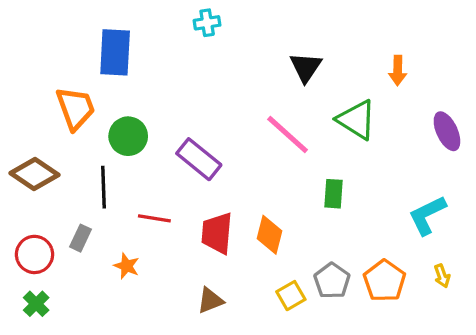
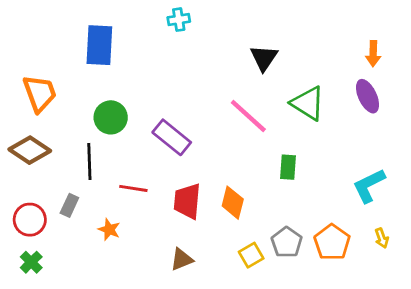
orange arrow: (398, 70) -> (373, 54), moved
orange trapezoid: (76, 108) -> (40, 93), moved
purple ellipse: (447, 131) -> (368, 96), moved

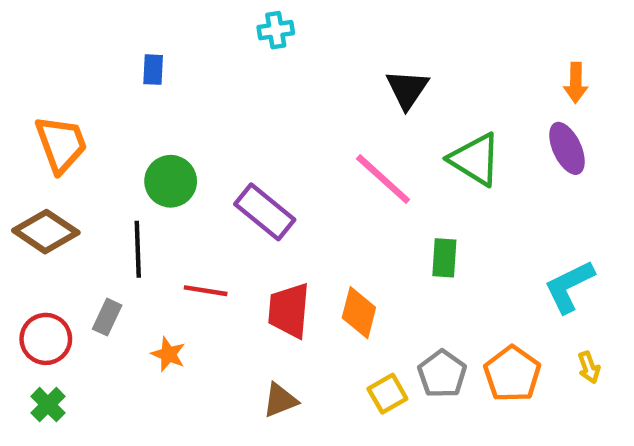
blue rectangle: (99, 45) -> (153, 70), size x0.5

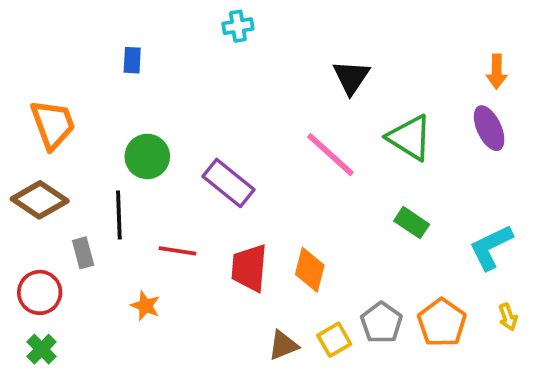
green rectangle: (444, 258) -> (412, 223), moved, turned -60
gray rectangle: (107, 317) -> (83, 253), moved, turned -40
brown triangle: (280, 400) -> (283, 345), moved

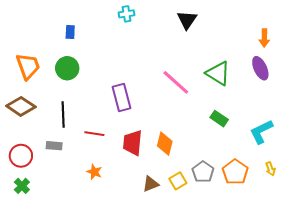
black triangle: (351, 77) -> (187, 20), moved
green circle: (147, 156) -> (67, 68), moved
purple rectangle: (228, 183) -> (122, 97), turned 36
gray rectangle: (83, 253) -> (54, 146), moved, turned -70
orange star: (145, 306) -> (94, 172), moved

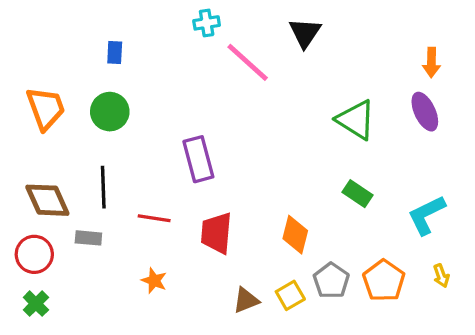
pink line: (176, 82) -> (248, 62), moved
brown diamond: (21, 106) -> (47, 200), moved, turned 32
orange diamond: (165, 144) -> (295, 235), moved

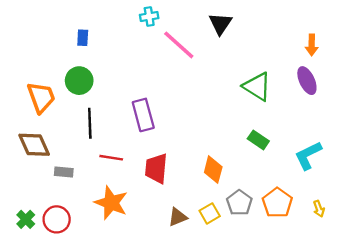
orange trapezoid: (46, 108) -> (41, 97), moved
black line: (103, 187) -> (90, 123), moved
red circle: (34, 254) -> (57, 219), moved
yellow arrow: (441, 276) -> (319, 209), moved
orange star: (154, 281) -> (111, 203), size x1.8

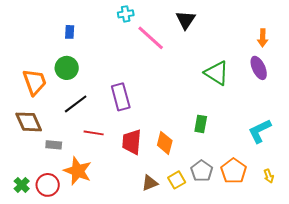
black line: (90, 123) -> (76, 104), turned 55
green rectangle: (258, 140) -> (201, 124), moved, turned 66
orange diamond: (213, 170) -> (165, 143), moved
orange star: (111, 203) -> (78, 171), moved

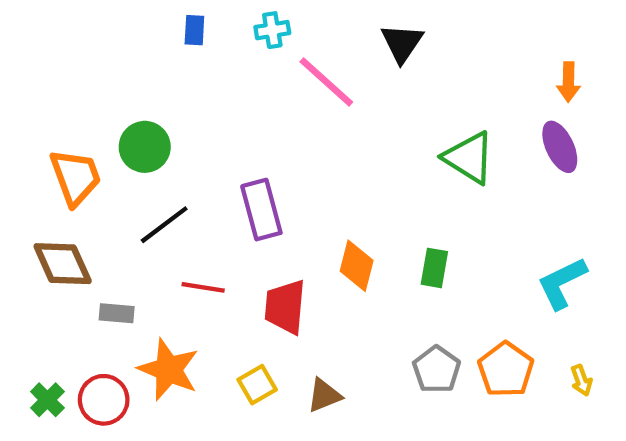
blue rectangle: (70, 32) -> (194, 30), moved
orange diamond: (165, 143) -> (357, 266), moved
yellow square: (177, 180) -> (257, 385), moved

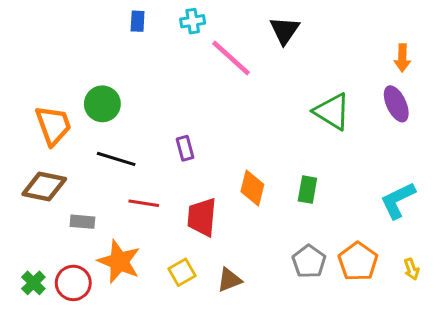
purple rectangle: (261, 210) -> (185, 148), size x0.6
black line: (164, 225) -> (116, 159), turned 54
brown diamond: (63, 264) -> (44, 187), turned -54

